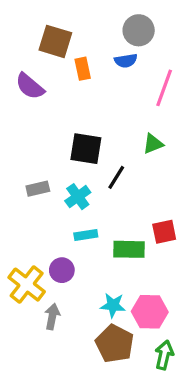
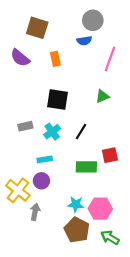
orange rectangle: (83, 69) -> (55, 59), moved
black line: (116, 177) -> (81, 132), moved
cyan rectangle: (86, 235) -> (45, 159), moved
green arrow: (164, 355) -> (110, 237), turned -72

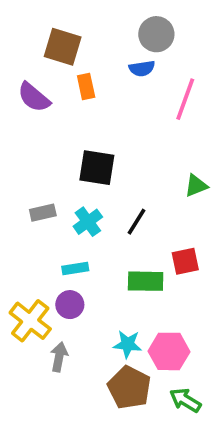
orange rectangle: (55, 59) -> (86, 86), moved
green triangle: (102, 96) -> (196, 186), moved

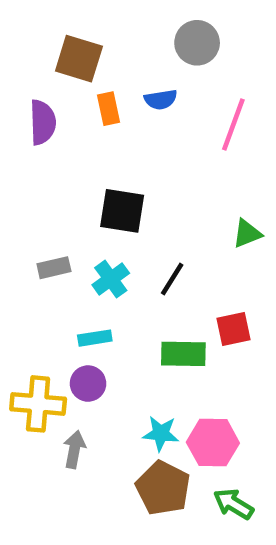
blue semicircle: (142, 68) -> (161, 100), moved
purple semicircle: (34, 97) -> (43, 122), turned -132
yellow cross: (30, 321) -> (38, 404), turned -33

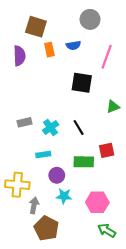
black square: (122, 211) -> (82, 83), moved
black line: (172, 279) -> (79, 127), turned -63
purple circle: (88, 384) -> (57, 175), moved
cyan star: (161, 433) -> (64, 196), moved
brown pentagon: (163, 488) -> (46, 228), moved

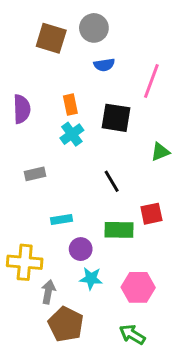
gray circle: (90, 19) -> (94, 28), moved
orange rectangle: (49, 50) -> (70, 105), moved
purple semicircle: (19, 56) -> (22, 109), moved
cyan cross: (51, 127) -> (72, 134), moved
green arrow: (107, 230) -> (132, 335), moved

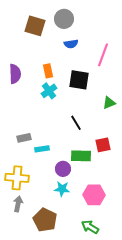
gray rectangle: (35, 174) -> (24, 138), moved
purple circle: (81, 249) -> (63, 169), moved
gray arrow: (48, 292) -> (18, 204), moved

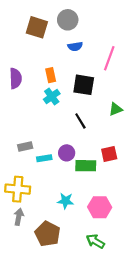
black line: (76, 123) -> (80, 121), moved
purple circle: (63, 169) -> (67, 153), moved

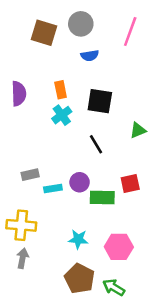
pink line: (109, 58) -> (130, 31), moved
brown pentagon: (47, 234) -> (80, 279), moved

